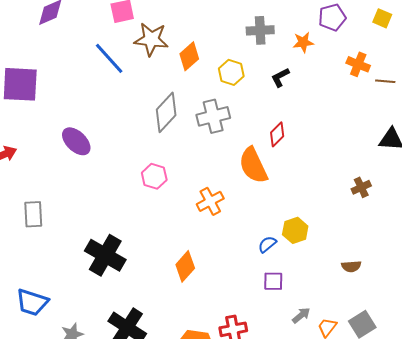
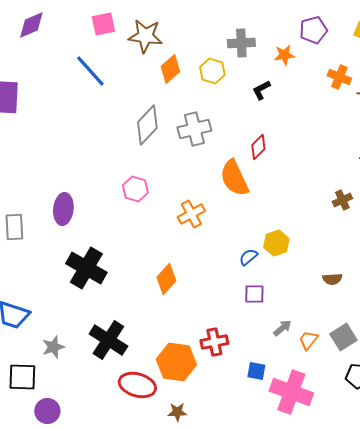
brown star: (151, 39) -> (145, 36), moved
yellow hexagon: (231, 72) -> (212, 71), moved
purple ellipse: (76, 141) -> (63, 209), moved, turned 52

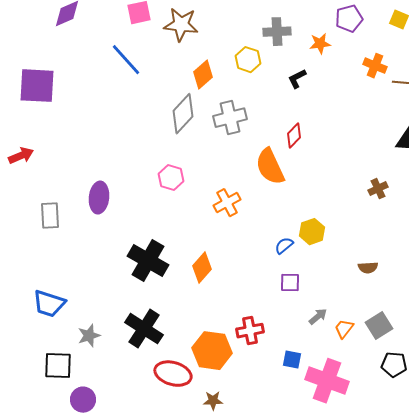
orange diamond: (170, 69) -> (203, 75), moved
black cross: (86, 268) -> (148, 261), moved

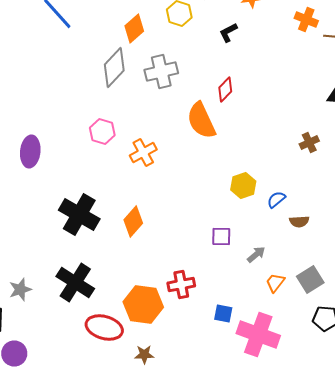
orange cross: (227, 203) -> (143, 152), moved
blue semicircle: (284, 246) -> (276, 200), moved
gray arrow: (318, 317) -> (256, 254), moved

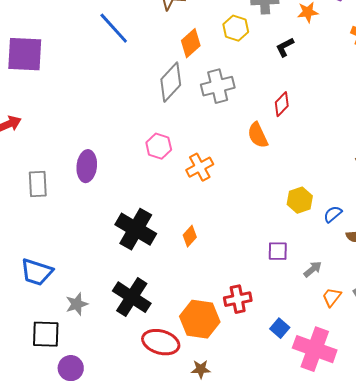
orange semicircle: (201, 120) -> (258, 135), size x0.7
orange diamond: (133, 222) -> (190, 236), size x0.7
blue square: (223, 314) -> (280, 328), turned 30

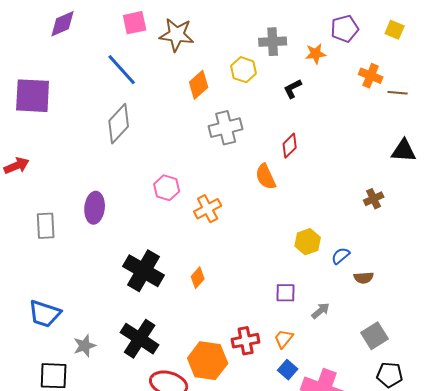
gray diamond: (171, 82) -> (119, 124), moved
orange trapezoid: (332, 297) -> (284, 339), moved

